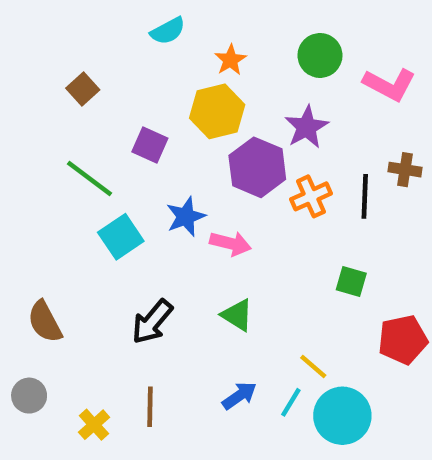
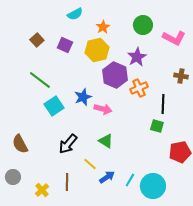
purple square: (150, 145) -> (65, 45), moved
black line: (365, 196) -> (163, 104), moved
yellow line: (313, 366) -> (90, 164), moved

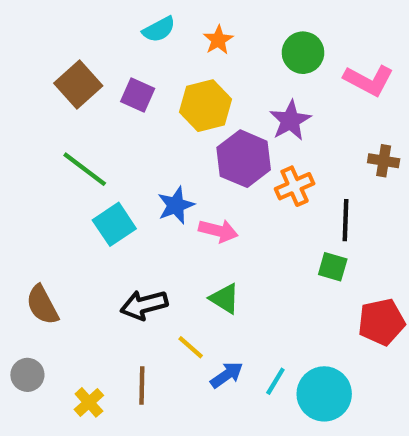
orange star: (103, 27) -> (218, 40), moved
brown square: (37, 40) -> (78, 84), size x1.5
black arrow: (68, 144) -> (144, 305), turned 35

